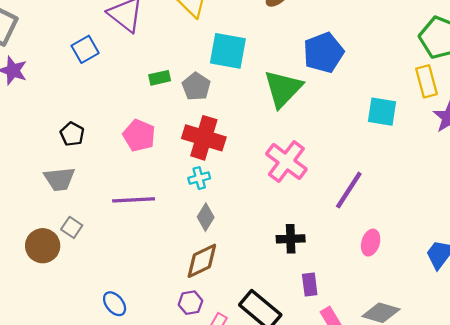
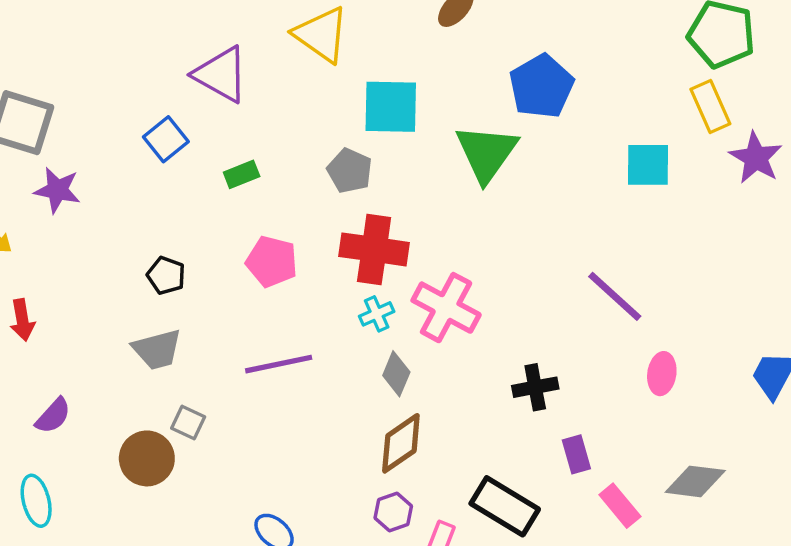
green rectangle: (160, 78) -> (242, 174), moved
pink cross: (286, 162) -> (446, 308), moved
purple line: (349, 190) -> (615, 296), turned -72

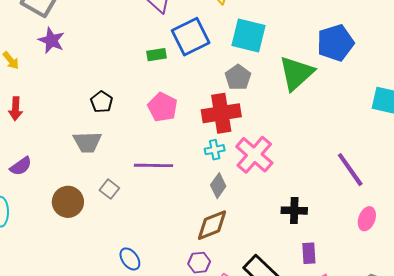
blue square: (166, 139) -> (191, 37), moved, size x1.5
gray pentagon: (350, 171) -> (238, 77), moved
red cross: (374, 249) -> (221, 113), turned -30
gray square: (188, 423) -> (109, 189), moved

